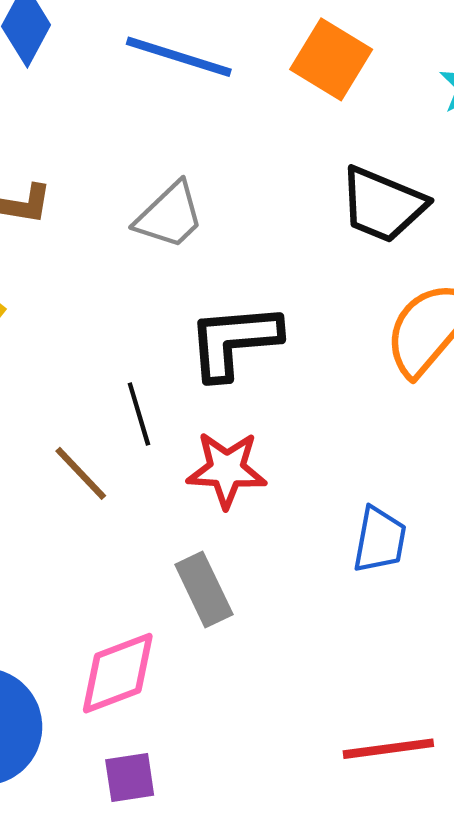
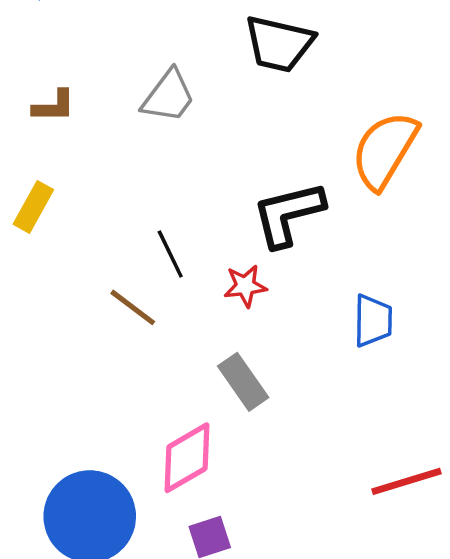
black trapezoid: (383, 205) -> (279, 44), moved
black L-shape: (234, 341) -> (288, 214), moved
red star: (227, 470) -> (245, 286), size x0.7

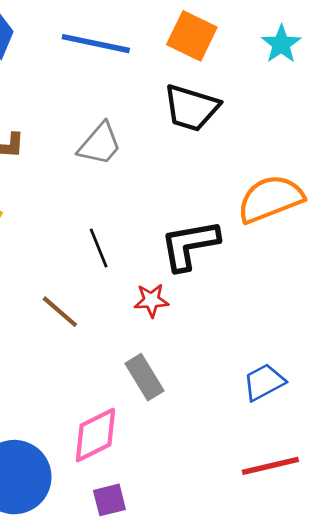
orange semicircle: (385, 150) -> (270, 199), turned 34
black line: (170, 254) -> (99, 248), moved
blue trapezoid: (373, 321) -> (264, 382), moved, turned -123

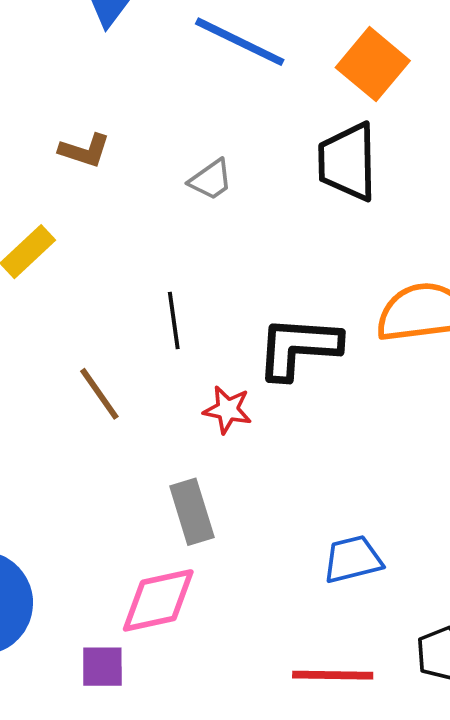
black trapezoid: (191, 108) -> (348, 162), turned 58
gray trapezoid: (100, 144) -> (211, 180), size x0.7
pink diamond: (95, 435) -> (158, 600), moved

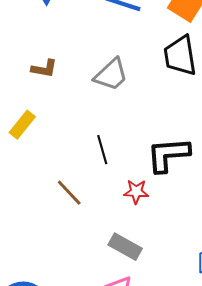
gray trapezoid: (211, 180) -> (111, 75), size x1.5
gray rectangle: (192, 512) -> (125, 247), turned -36

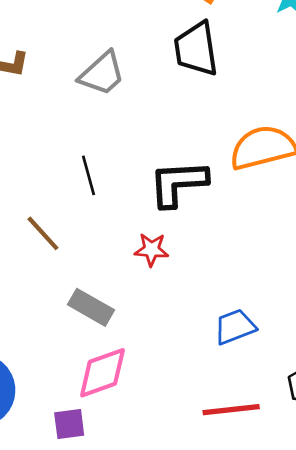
red star: (136, 192) -> (152, 250), moved
gray rectangle: (125, 247) -> (91, 307), moved

